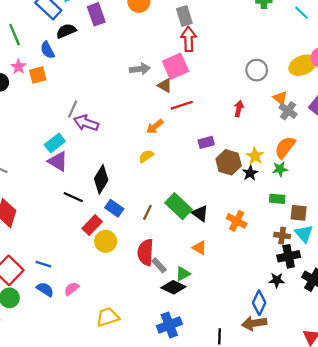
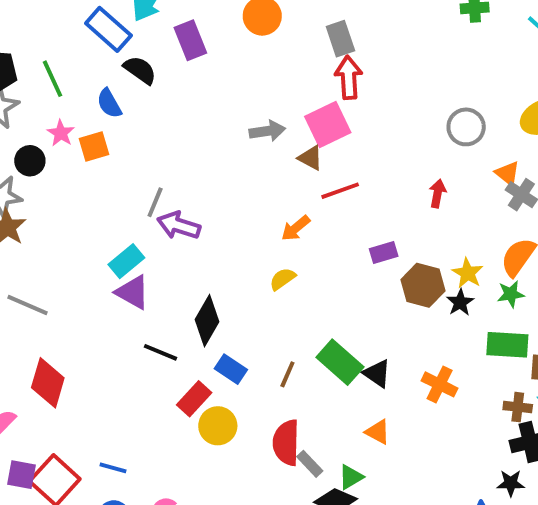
black semicircle: (66, 31) -> (140, 70), turned 60
green rectangle: (277, 199) -> (507, 345), size x1.5

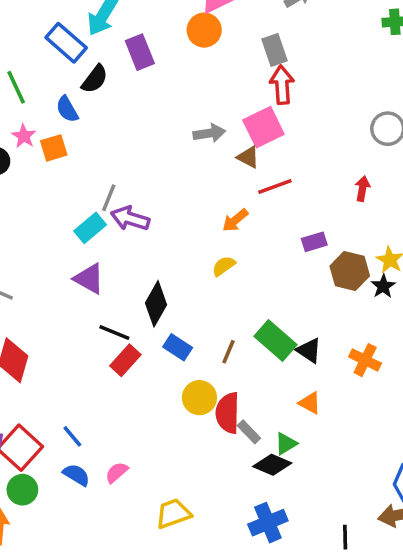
black semicircle: (140, 70) -> (95, 79), turned 92
cyan rectangle: (126, 261) -> (90, 228), moved
red rectangle: (194, 399) -> (125, 360), moved
yellow circle: (218, 426) -> (199, 398), moved
blue line: (113, 468) -> (72, 436), turned 35

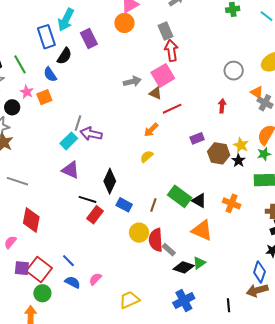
blue rectangle: (66, 43) -> (46, 37), turned 35
orange triangle: (310, 403) -> (202, 230), size x1.6
green triangle: (286, 444) -> (199, 263), moved

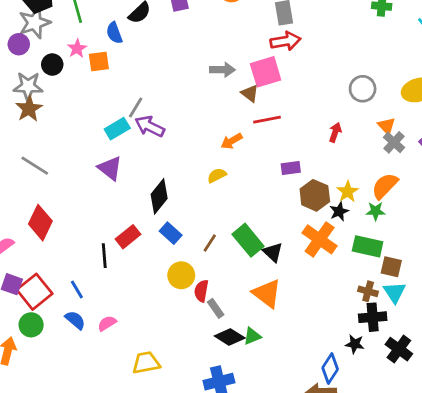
red arrow: (171, 51) -> (285, 41), turned 75
black line: (88, 199) -> (104, 256), moved, turned 54
orange cross: (232, 203) -> (320, 239), moved, size x1.4
red semicircle: (156, 240) -> (201, 291), size x0.7

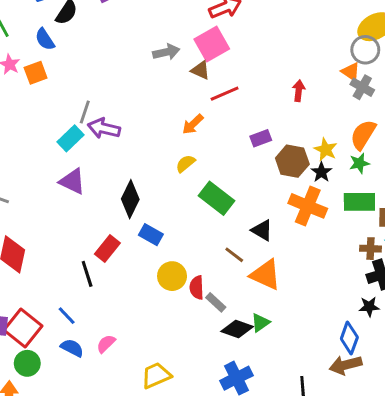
gray circle: (363, 89) -> (365, 50), moved
green rectangle: (248, 240) -> (216, 198), moved
brown line: (210, 243) -> (234, 255), moved, turned -72

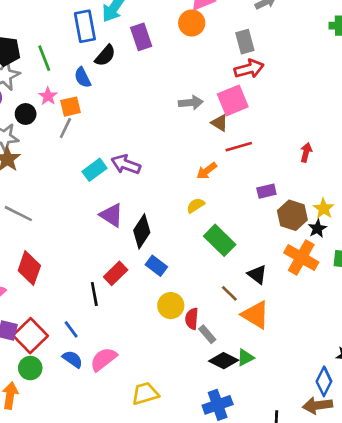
gray line: (85, 112) -> (65, 128), moved
purple triangle: (72, 181) -> (111, 215), moved
pink semicircle: (106, 344) -> (104, 359), size x1.5

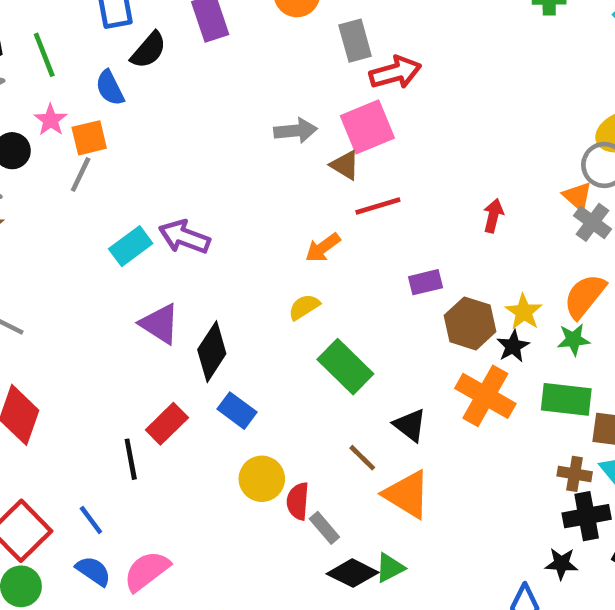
gray rectangle: (245, 42) -> (355, 41), moved

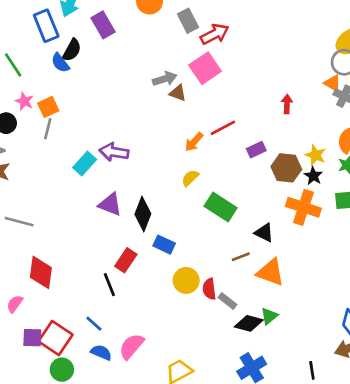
blue semicircle: (110, 88) -> (60, 63), moved
brown triangle: (345, 165) -> (178, 93), moved
red line: (378, 206) -> (223, 128), moved
brown line: (362, 458) -> (241, 257), turned -54

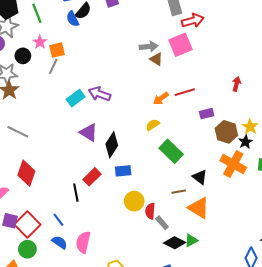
blue rectangle: (164, 245) -> (123, 171), turned -42
pink semicircle: (131, 346) -> (83, 242), turned -40

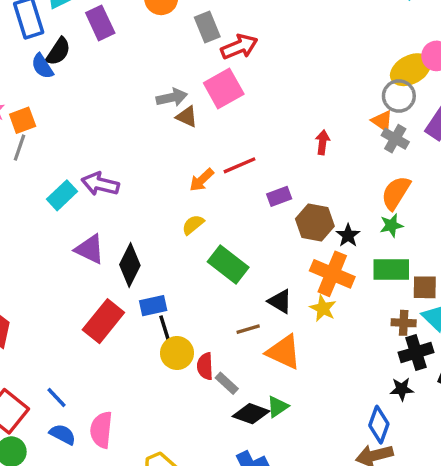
yellow star: (250, 127) -> (323, 308), moved
red rectangle: (92, 177) -> (103, 321), size x1.4
black line: (76, 193) -> (165, 330), moved

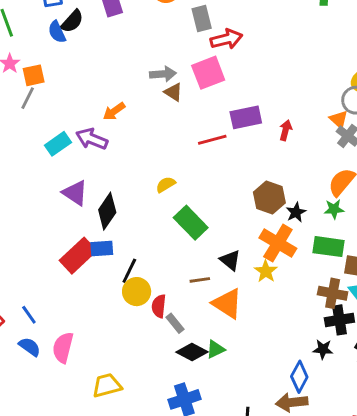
orange arrow: (202, 180) -> (114, 111), moved
purple rectangle: (279, 196) -> (246, 117), moved, size x1.5
blue rectangle: (153, 306) -> (102, 249), moved
brown cross: (404, 323) -> (333, 293), size x1.4
black line: (165, 330) -> (129, 271), turned 35

